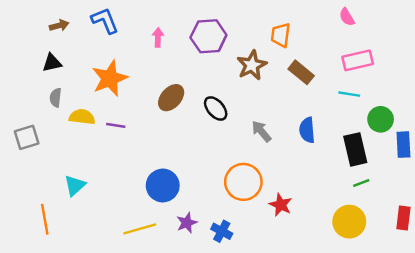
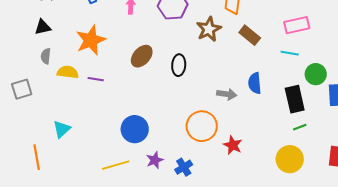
black ellipse: (216, 108) -> (179, 65), turned 45
gray arrow: (261, 131) -> (227, 94), moved, turned 138
blue cross: (222, 231) -> (184, 167), turned 30

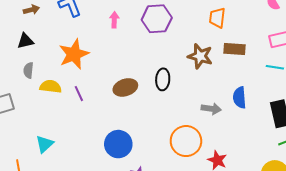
brown star: (209, 29) -> (200, 56), moved, turned -30
brown rectangle: (250, 35) -> (234, 49), turned -35
brown ellipse: (142, 56) -> (125, 87), moved, turned 30
purple line: (96, 79) -> (79, 94), turned 56

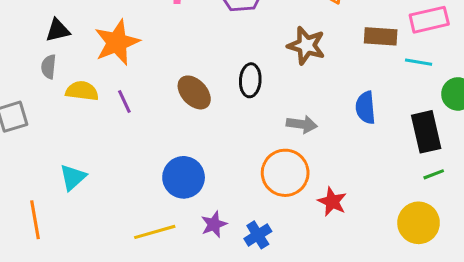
black triangle: (25, 41) -> (58, 30), moved
brown rectangle: (234, 49) -> (381, 36), moved
brown ellipse: (125, 87) -> (194, 92), turned 65
gray arrow: (211, 109) -> (302, 124), moved

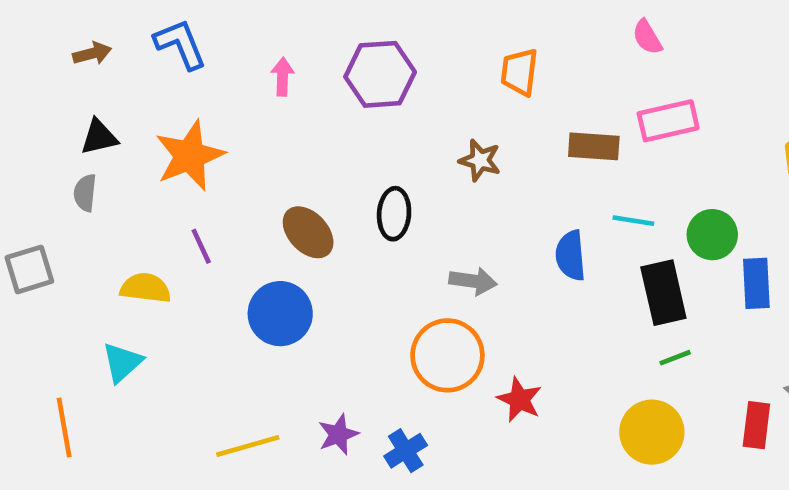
brown star: (306, 45) -> (480, 160), size x0.7
cyan line: (419, 62) -> (633, 221), moved
yellow semicircle: (82, 91) -> (145, 288), moved
blue circle: (184, 177) -> (280, 314), moved

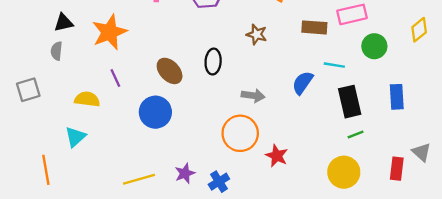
green circle: (712, 235) -> (374, 46), moved
blue semicircle: (571, 256) -> (303, 83), turned 40

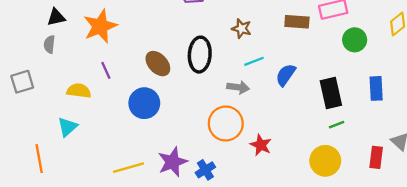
black ellipse: (213, 62) -> (200, 55), size x1.4
cyan line: (334, 65) -> (254, 61), moved, turned -30
purple star: (185, 173) -> (173, 162), size x1.5

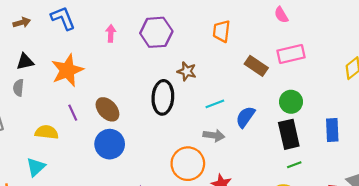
brown rectangle: (297, 22) -> (256, 66), turned 30
brown star: (242, 29) -> (187, 71), moved
green circle: (355, 40) -> (291, 102), moved
brown ellipse: (158, 64) -> (107, 109), moved
gray arrow: (238, 87) -> (214, 135), moved

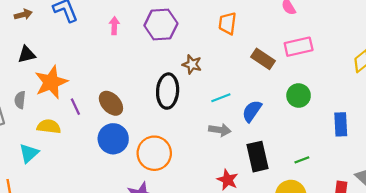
orange star: (67, 70) -> (51, 82), moved
gray semicircle: (18, 88) -> (20, 100), moved
black rectangle: (289, 134) -> (257, 157), moved
orange circle: (188, 164) -> (154, 153), moved
cyan triangle: (36, 167) -> (29, 153), moved

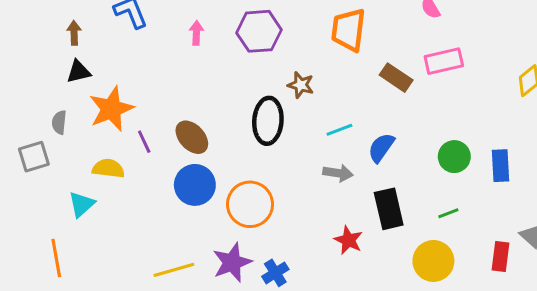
brown arrow: (23, 14) -> (74, 33), moved, turned -77
orange trapezoid: (228, 23) -> (348, 30), size x1.4
green circle: (299, 96) -> (454, 157), moved
gray semicircle: (20, 100) -> (59, 122), moved

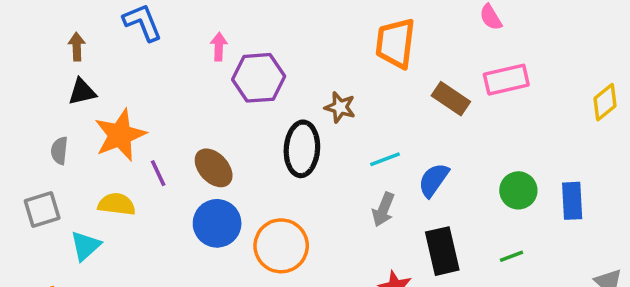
purple hexagon: (259, 31) -> (259, 78), moved
gray square: (34, 157) -> (42, 209), moved
gray arrow: (338, 173) -> (383, 209), turned 104

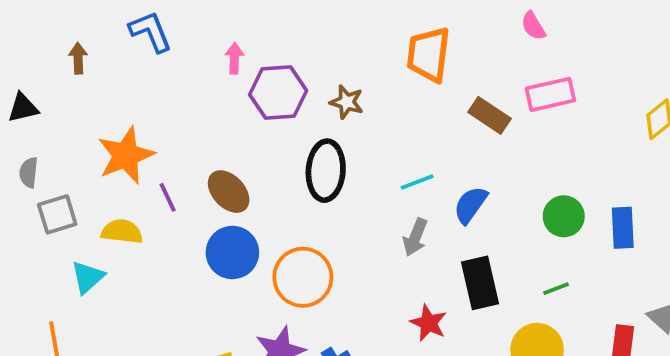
black triangle: (82, 92) -> (23, 108), moved
brown star: (340, 107) -> (347, 102), moved
gray semicircle: (59, 151) -> (29, 173), moved
gray square: (42, 209) -> (57, 214), moved

